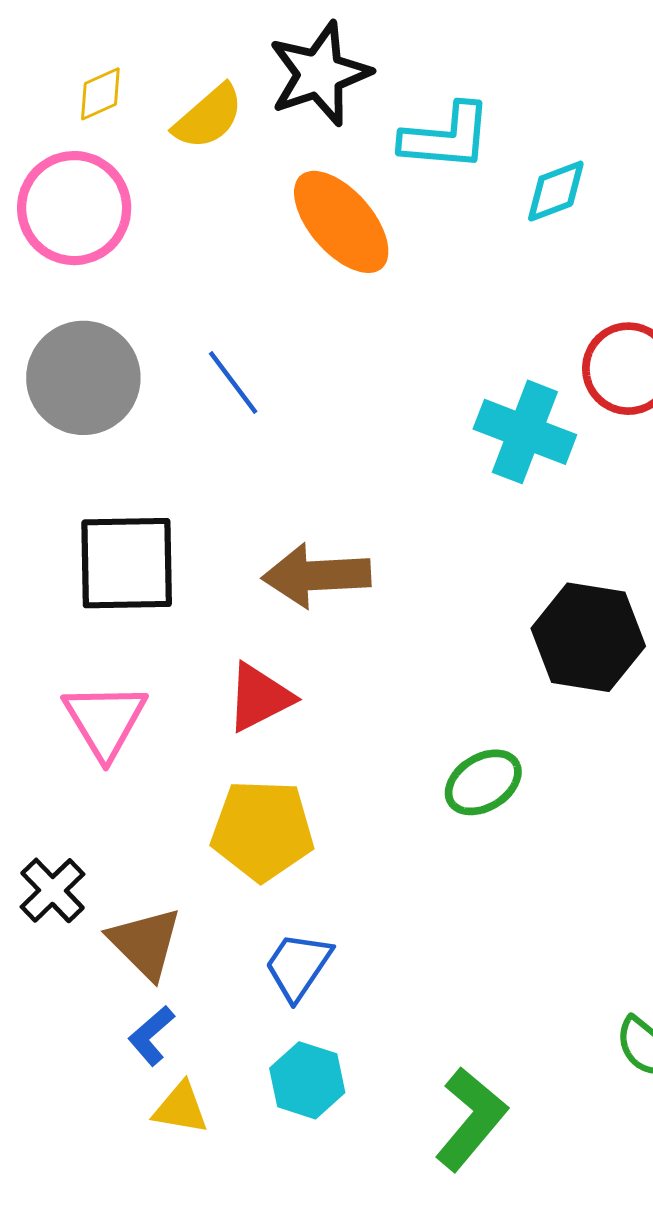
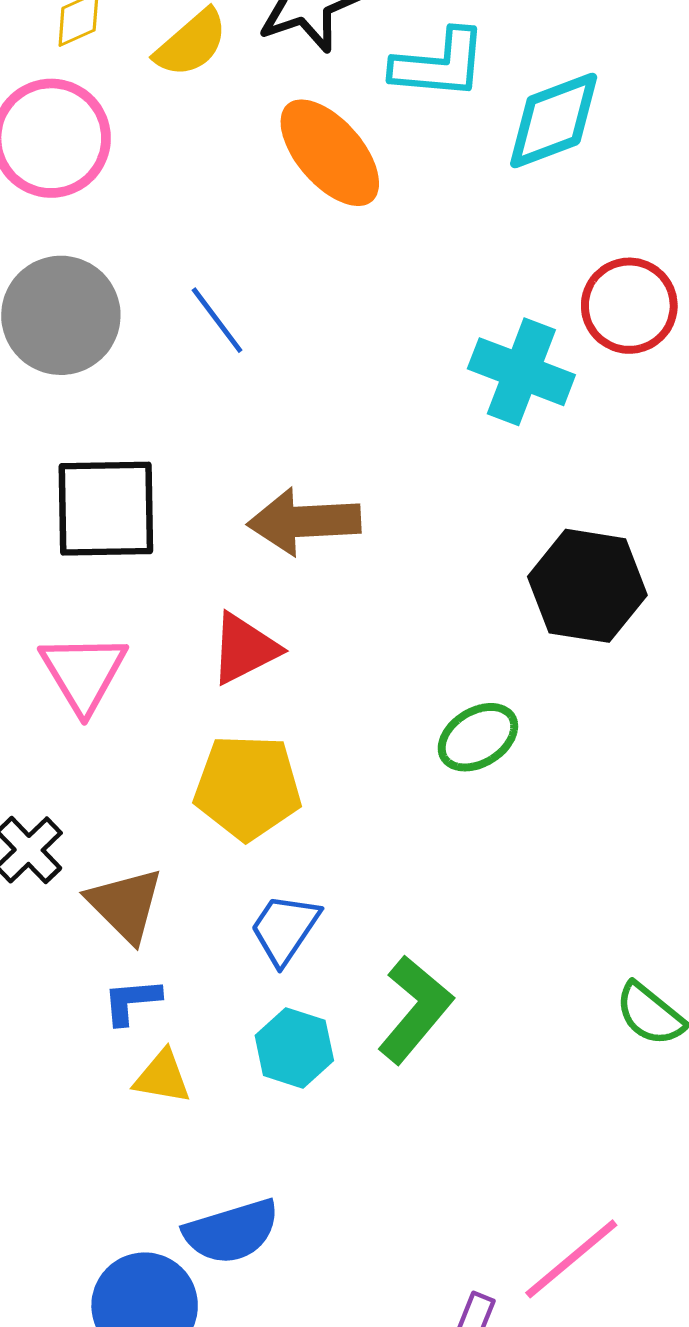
cyan diamond: (556, 191) -> (554, 121), size x1.5
blue L-shape: (151, 1036) -> (132, 1001), turned 36
green L-shape: (471, 1119) -> (415, 1009), moved

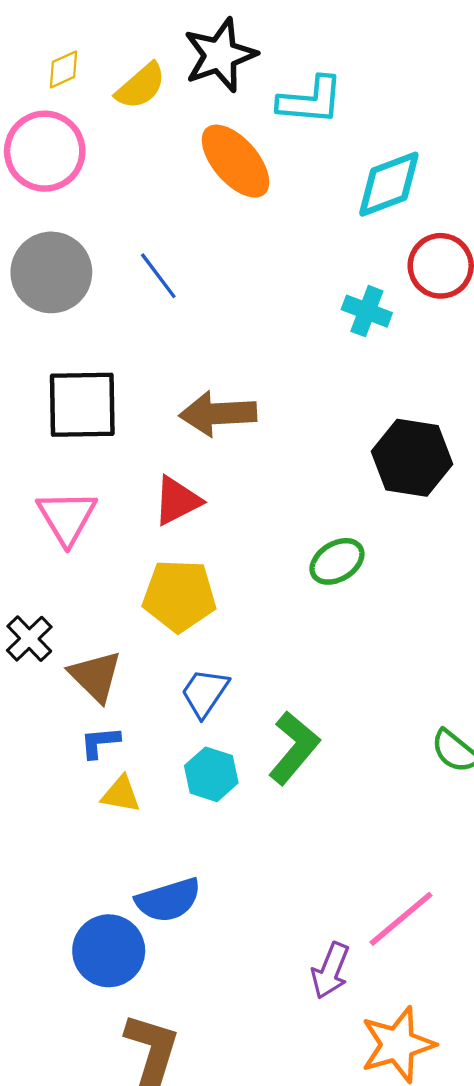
cyan diamond: (554, 121) -> (389, 184), moved
cyan cross: (521, 372) -> (367, 311), size x0.7

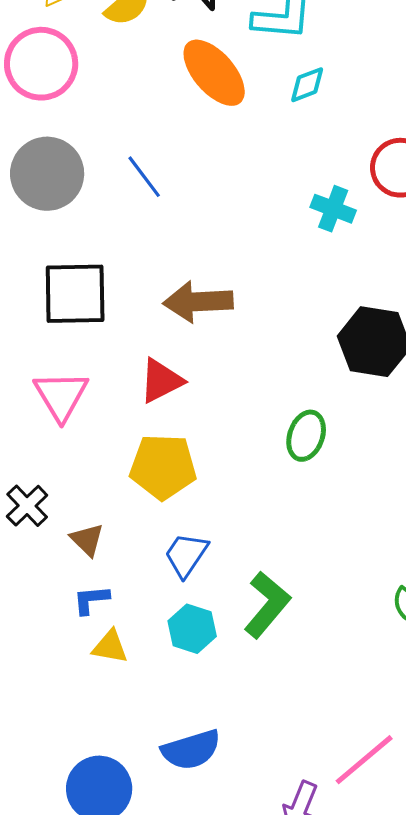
cyan diamond: (389, 184) -> (307, 85), moved, size x0.6
green ellipse: (337, 561) -> (306, 436), turned -39
brown triangle: (95, 676) -> (87, 540), size x0.7
blue semicircle: (168, 900) -> (191, 750), moved

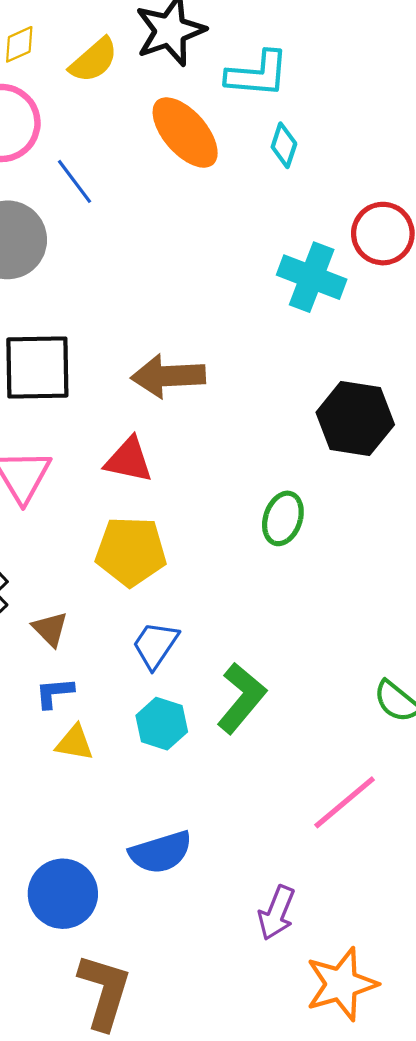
cyan diamond: (307, 85) -> (284, 145), turned -51
blue line: (144, 177) -> (75, 181), moved
cyan cross: (333, 209) -> (312, 277), size x1.4
red triangle: (161, 381) -> (129, 460), turned 39
pink line: (364, 760) -> (345, 802), moved

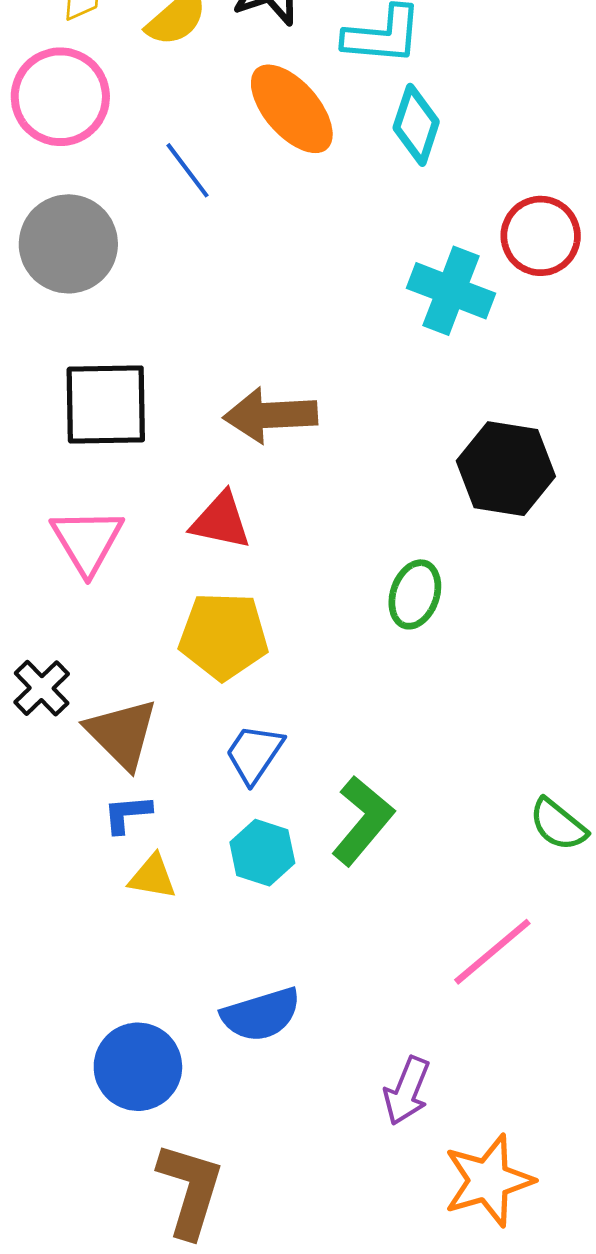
cyan diamond: (284, 145) -> (416, 125), size x1.4
blue line: (75, 181) -> (187, 170), moved
brown triangle: (50, 629) -> (122, 734), size x1.6

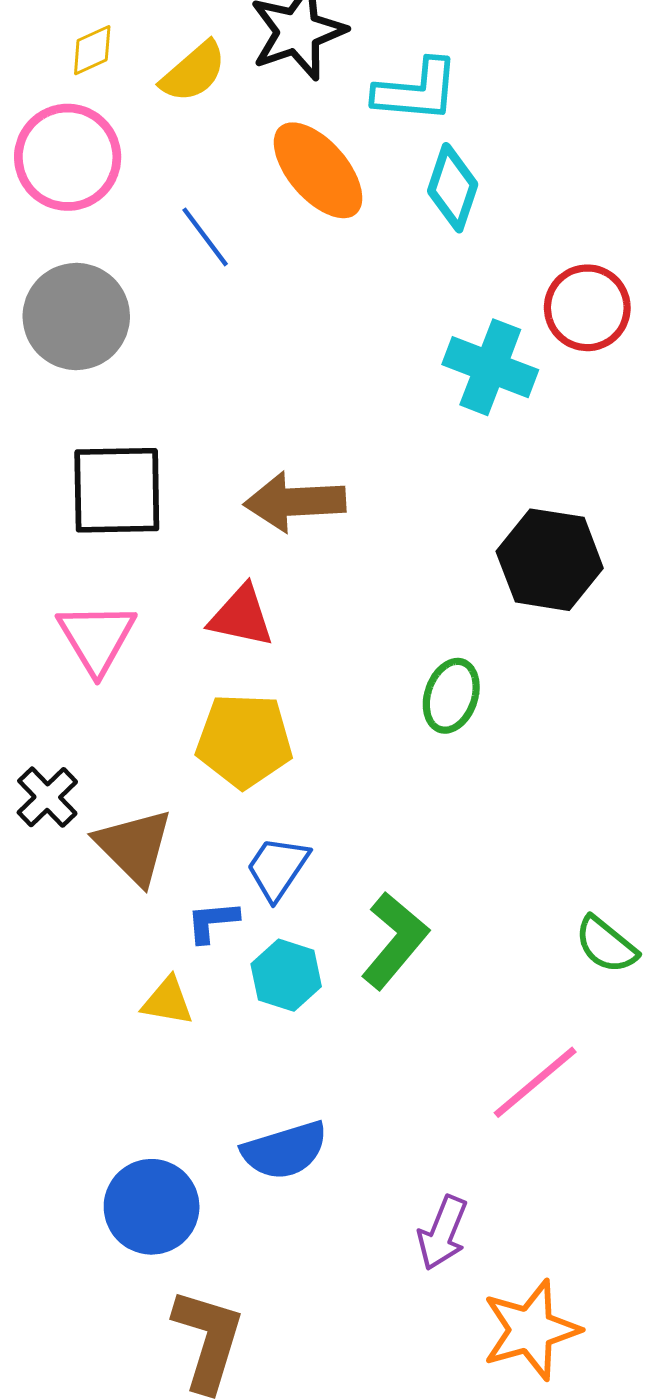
blue L-shape: (127, 814) -> (212, 922), moved

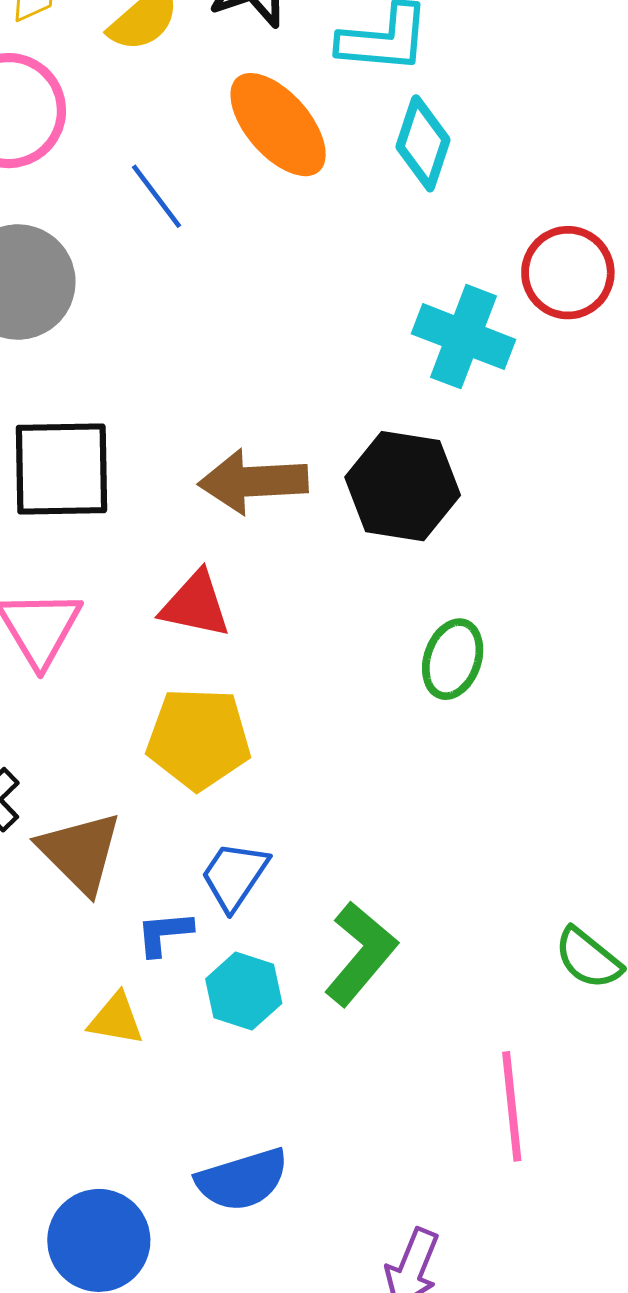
black hexagon: (550, 560) -> (403, 486), moved
green ellipse: (451, 696) -> (453, 659), moved
pink line: (535, 1082) -> (512, 1106), turned -56

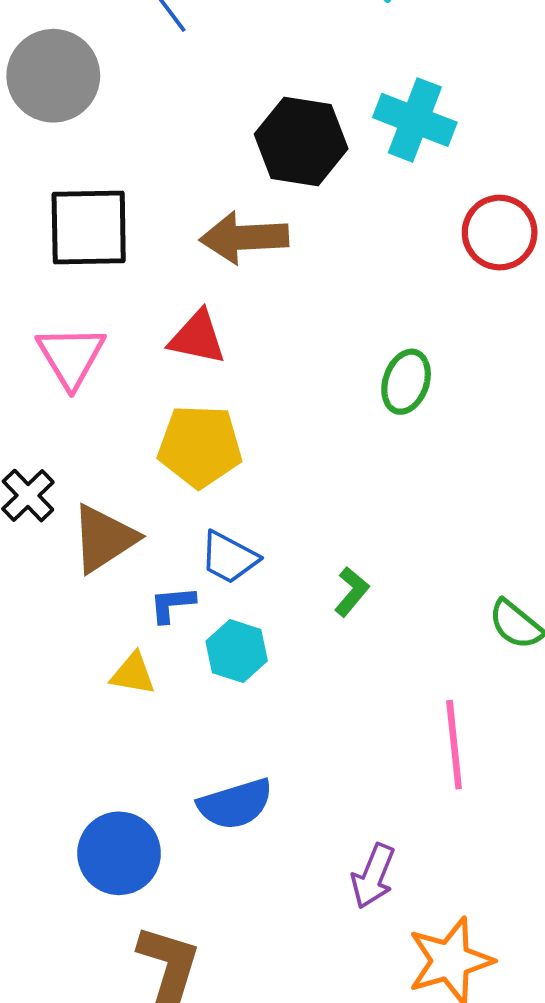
red circle: (568, 273) -> (500, 233), moved
black hexagon: (403, 486) -> (301, 141), moved
brown triangle: (80, 852) -> (104, 538), turned 42
blue trapezoid: (234, 876) -> (229, 557), turned -96
green L-shape: (361, 954) -> (352, 592), moved, size x0.6

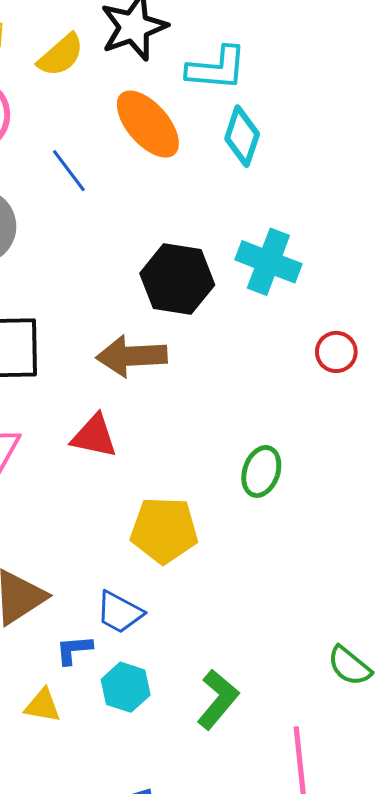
red circle: (500, 233) -> (336, 352), size x0.7
yellow pentagon: (200, 446) -> (164, 530), moved
green L-shape: (352, 592) -> (218, 699), moved, size x1.5

